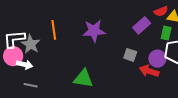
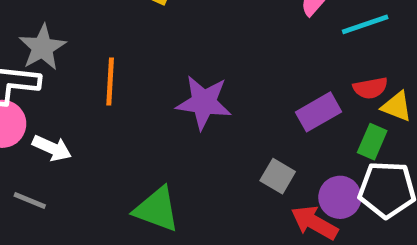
gray star: (31, 44) -> (42, 47), moved
white arrow: (25, 65) -> (52, 148), moved

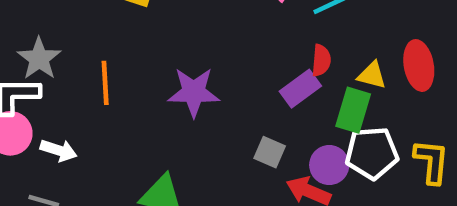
red semicircle: (370, 88) -> (321, 60), moved, turned -68
green rectangle: (372, 142) -> (353, 110), size x1.4

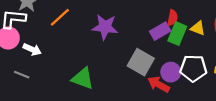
orange line: (105, 83) -> (60, 17), turned 45
green rectangle: (353, 110) -> (177, 34), moved
gray square: (270, 152) -> (141, 62), size x1.6

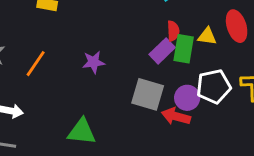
purple star: (105, 27) -> (94, 62), size x0.7

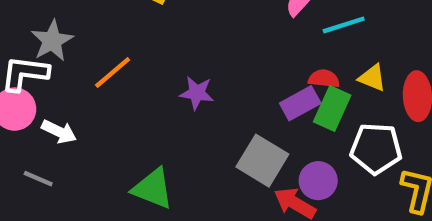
red semicircle: (173, 31) -> (324, 79), turned -96
yellow triangle: (207, 36) -> (372, 78), moved
white pentagon: (214, 86) -> (376, 149), moved

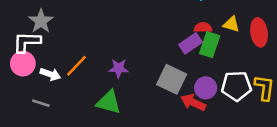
orange line: (113, 73) -> (76, 66), moved
purple star: (197, 93) -> (119, 68), moved
white pentagon: (376, 149) -> (236, 86), moved

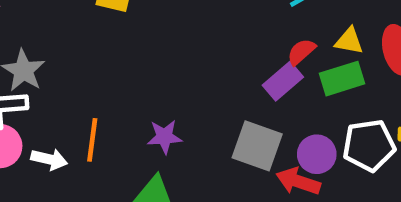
red semicircle: (203, 28) -> (301, 52), turned -36
green rectangle: (210, 45) -> (342, 79), moved, turned 60
orange line: (76, 66) -> (92, 140), turned -30

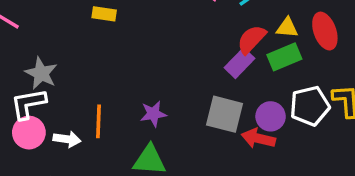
red semicircle: (301, 52) -> (252, 39), size x1.4

